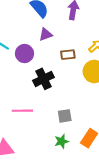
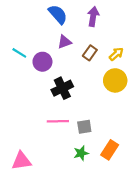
brown rectangle: (68, 55) -> (90, 53), moved, turned -48
pink line: (22, 111) -> (58, 121), moved

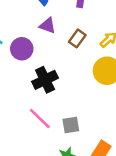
purple triangle: (64, 42) -> (48, 26), turned 40
pink line: (58, 121) -> (40, 119), turned 45

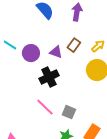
purple triangle: (48, 26) -> (56, 52), moved
gray square: (71, 125) -> (69, 112), turned 32

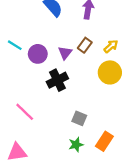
purple triangle: (56, 52) -> (65, 53), turned 48
pink line: (45, 107) -> (25, 112), moved

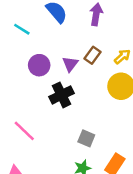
cyan line: (15, 45) -> (22, 29), moved

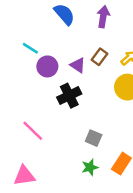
cyan line: (22, 29) -> (30, 48), moved
purple triangle: (70, 64) -> (78, 65), turned -35

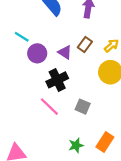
pink line: (33, 131) -> (49, 107), moved
gray square: (94, 138) -> (83, 107), moved

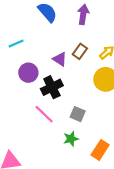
cyan line: (22, 37) -> (16, 44), turned -56
purple circle: (37, 53) -> (28, 73), moved
green star: (76, 145) -> (71, 139), moved

